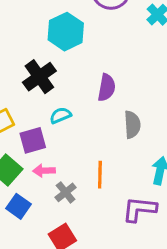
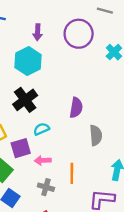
cyan hexagon: (66, 32) -> (28, 61), moved
pink arrow: (44, 171) -> (43, 160), moved
gray cross: (66, 192) -> (46, 187), turned -35

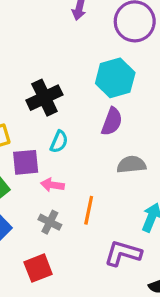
cyan hexagon: (28, 61) -> (115, 78), moved
cyan semicircle: (41, 129) -> (59, 142), turned 126
gray semicircle: (96, 135) -> (131, 165), turned -102

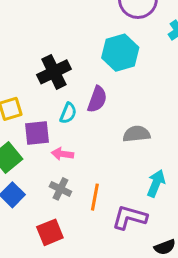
purple semicircle: (112, 122) -> (97, 99), moved
orange line: (89, 210) -> (95, 197), moved

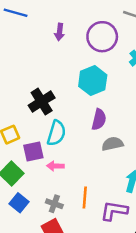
purple semicircle: (97, 99) -> (99, 119), moved
cyan semicircle: (68, 113) -> (56, 133), size x1.5
gray cross: (60, 189) -> (54, 204), moved

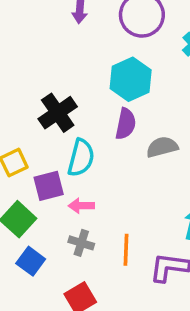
purple semicircle: (99, 119) -> (126, 124), moved
gray semicircle: (112, 144) -> (162, 147), moved
gray cross: (54, 204) -> (81, 243), moved

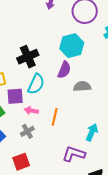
gray cross: (81, 243) -> (27, 131), turned 32
orange line: (126, 250) -> (55, 117), moved

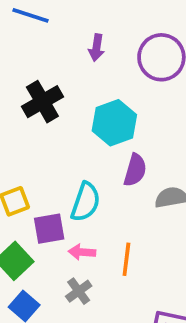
cyan hexagon: (72, 46) -> (114, 123), moved
black cross: (28, 57) -> (42, 102), moved

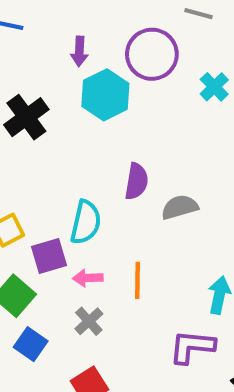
cyan hexagon: (114, 123) -> (105, 95), moved

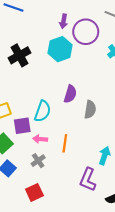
purple arrow: (79, 51) -> (63, 21), moved
gray semicircle: (180, 207) -> (90, 109), turned 108
purple L-shape: (192, 347) -> (88, 180), turned -80

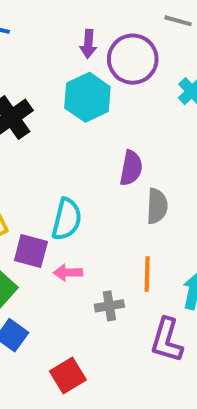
purple semicircle: (70, 94) -> (131, 168), moved
purple square: (22, 126) -> (31, 251), turned 30
orange line: (65, 143) -> (147, 274), moved
gray cross: (38, 161) -> (109, 306), moved, turned 32

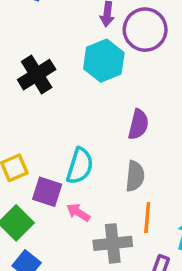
gray semicircle: (157, 206) -> (135, 176), moved
pink arrow: (68, 273) -> (78, 212), turned 30
gray cross: (109, 306) -> (113, 243), size x1.5

